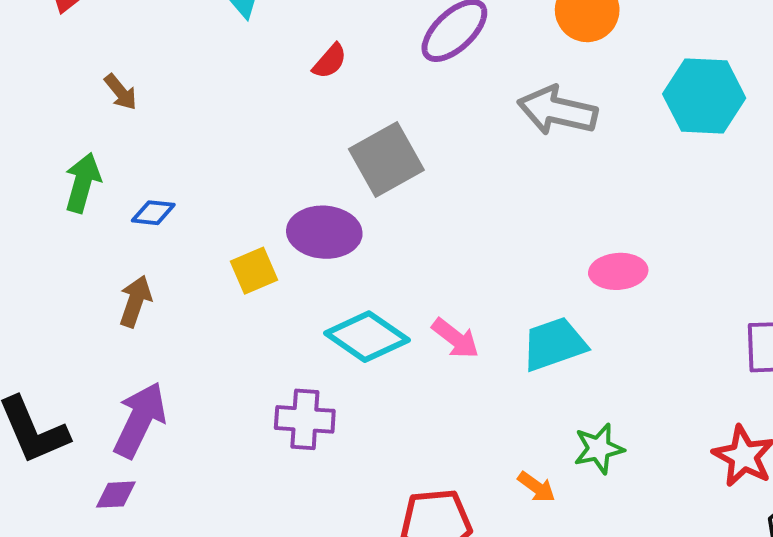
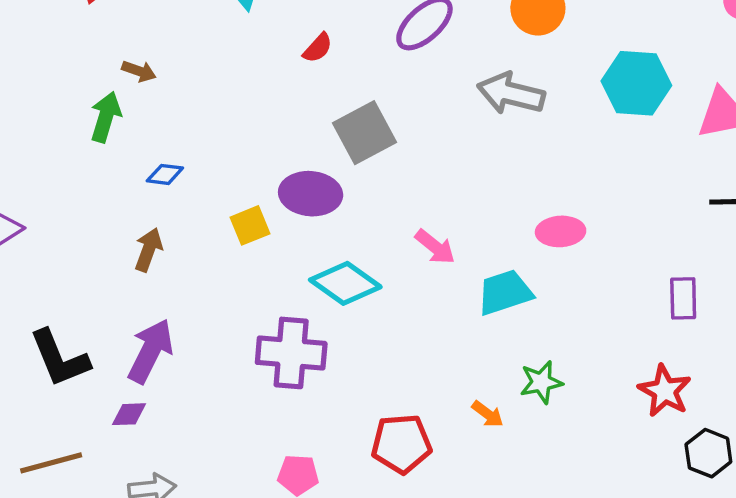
brown arrow: (121, 92) -> (139, 71), turned -32
green arrow: (83, 183) -> (106, 117), moved
pink arrow: (455, 338) -> (435, 247), moved
purple cross: (305, 419) -> (291, 353), size x1.4

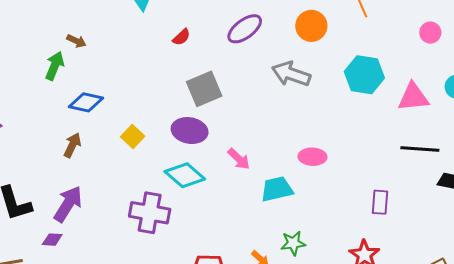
blue diamond: (165, 174) -> (86, 102), size x1.6
purple ellipse: (311, 194) -> (190, 131), moved
yellow square: (250, 225) -> (133, 136), turned -30

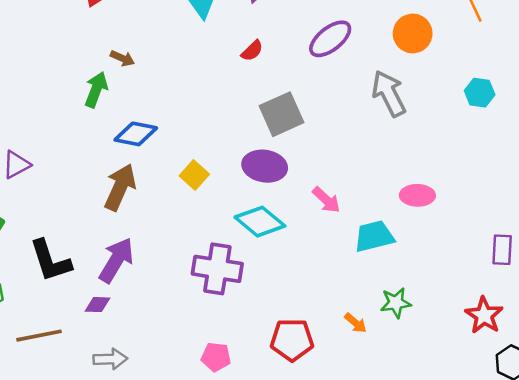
gray arrow: (291, 74) -> (389, 94), turned 45
cyan hexagon: (364, 75) -> (480, 93), size x0.6
brown arrow: (72, 145) -> (120, 187), size x1.5

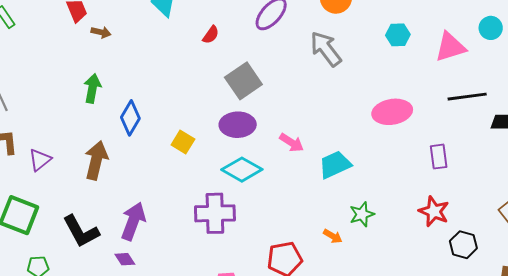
brown arrow: (122, 58) -> (101, 32), moved
blue diamond: (136, 134) -> (130, 118), turned -60
brown arrow: (120, 187) -> (96, 160), moved
pink ellipse: (417, 195) -> (392, 112), moved, size x1.4
purple diamond: (98, 305) -> (125, 259), turned 65

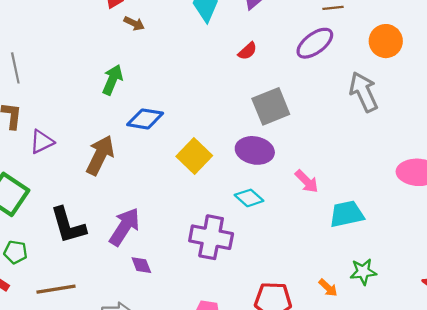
blue diamond: (130, 118) -> (145, 119), turned 56
yellow square: (183, 142) -> (194, 156), size x1.4
cyan diamond: (242, 170) -> (249, 198), size x0.7
purple diamond: (125, 259) -> (141, 265), moved

